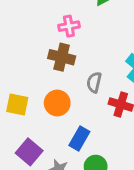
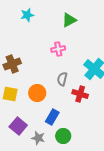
pink cross: (69, 26) -> (58, 49), moved
brown cross: (62, 57) -> (12, 64), moved, turned -36

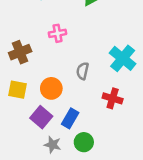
pink cross: (58, 49) -> (58, 33), moved
red cross: (80, 94) -> (113, 98), moved
purple square: (18, 126) -> (41, 117), moved

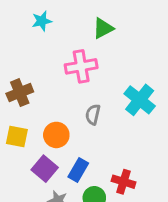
pink cross: (58, 33) -> (81, 66), moved, size x1.5
red cross: (113, 98) -> (124, 182), moved

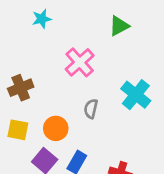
green triangle: (103, 28) -> (119, 26), moved
pink cross: (81, 66) -> (80, 62), turned -32

